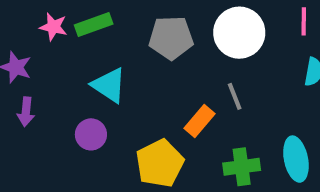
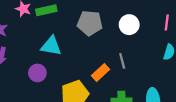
white circle: (239, 33) -> (129, 25), size x0.7
cyan triangle: (109, 85) -> (51, 46), turned -30

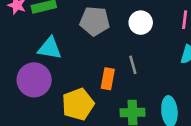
purple circle: (37, 73) -> (34, 80), size x1.6
orange rectangle: (100, 73) -> (108, 79), turned -36

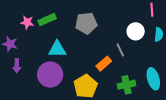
white circle: (141, 23) -> (136, 31), moved
orange rectangle: (108, 79) -> (104, 64), turned 49

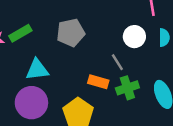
orange rectangle: (104, 64) -> (98, 82), turned 63
green cross: (127, 85) -> (127, 88), moved

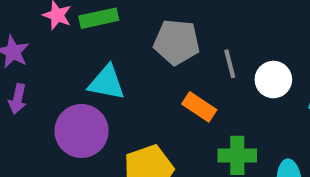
gray line: (117, 62) -> (230, 64), moved
orange rectangle: (98, 82) -> (199, 107), moved

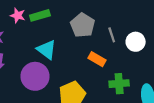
gray pentagon: (177, 42) -> (83, 25), turned 30
cyan triangle: (107, 83) -> (47, 50), turned 30

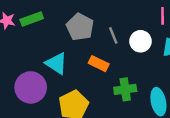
cyan triangle: (47, 50) -> (56, 63), moved

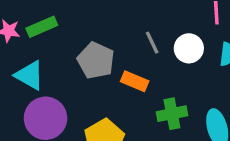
gray pentagon: (80, 27) -> (96, 60), moved
cyan triangle: (56, 63) -> (30, 75), moved

